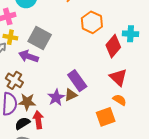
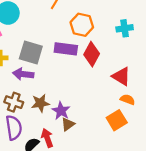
red diamond: (113, 46) -> (92, 54), moved
purple rectangle: (77, 81) -> (66, 49), moved, turned -35
brown triangle: (71, 95) -> (68, 124), moved
brown star: (27, 102) -> (40, 103), moved

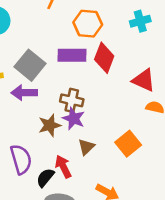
gray square: (31, 52) -> (30, 65), turned 30
brown cross: (14, 102) -> (72, 100), moved
purple star: (61, 111) -> (74, 119), moved
orange square: (117, 120) -> (128, 144), moved

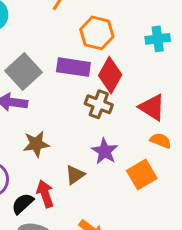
brown cross: (72, 100) -> (99, 104), moved
purple star: (74, 119) -> (105, 151), moved
orange square: (128, 144) -> (142, 174), moved

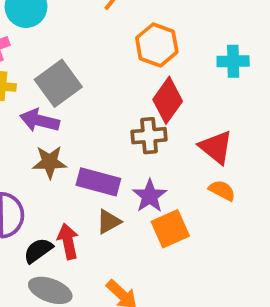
purple rectangle: (73, 67) -> (98, 182), moved
brown cross: (99, 104) -> (149, 136), turned -32
brown star: (36, 144) -> (50, 162), moved
orange square: (142, 174) -> (170, 229), moved

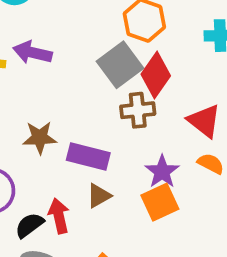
gray square: (58, 83) -> (120, 65), moved
purple arrow: (40, 120) -> (32, 53), moved
purple star: (150, 196) -> (162, 172), moved

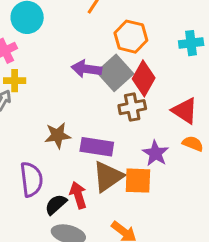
purple arrow: (32, 53) -> (86, 69), moved
brown triangle: (99, 196) -> (108, 177), size x1.6
orange square: (160, 202) -> (138, 181), moved, turned 32

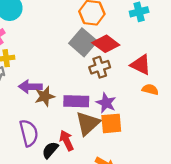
purple arrow: (86, 69) -> (30, 87), moved
red diamond: (144, 78) -> (106, 44), turned -76
purple star: (155, 153) -> (106, 103), moved

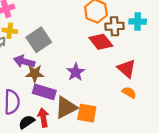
gray square: (83, 42) -> (39, 40), moved
brown cross: (100, 67) -> (114, 26), moved
purple rectangle: (76, 101) -> (44, 92), moved
purple star: (106, 103) -> (76, 72), moved

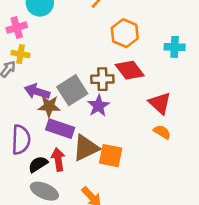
brown cross: (114, 26) -> (102, 79), moved
gray square: (39, 40) -> (72, 90), moved

